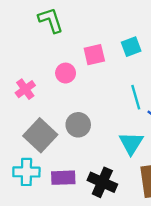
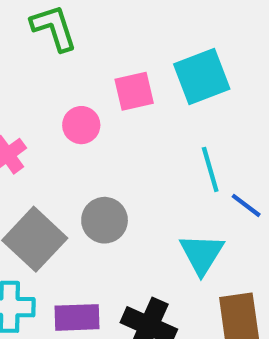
cyan square: (131, 47) -> (202, 76), size x1.5

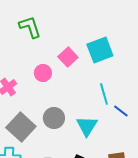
pink square: (134, 91) -> (68, 57), turned -30
cyan triangle: (202, 254) -> (87, 126), moved

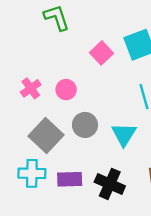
pink circle: (43, 73) -> (66, 90), moved

